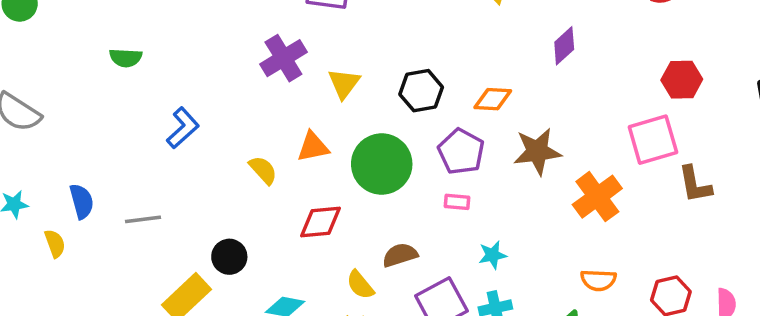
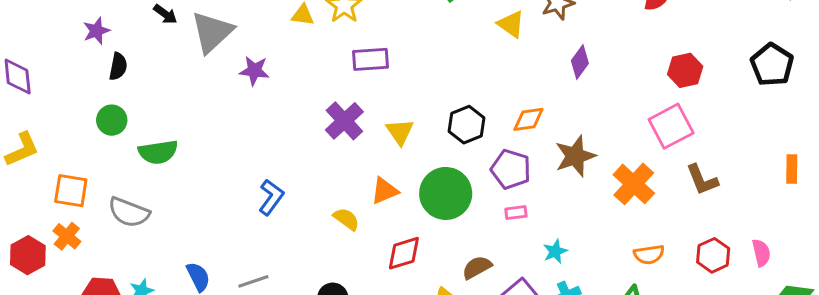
green semicircle: (126, 58) -> (158, 152), moved, size x1.4
brown L-shape: (695, 184) -> (702, 180), moved

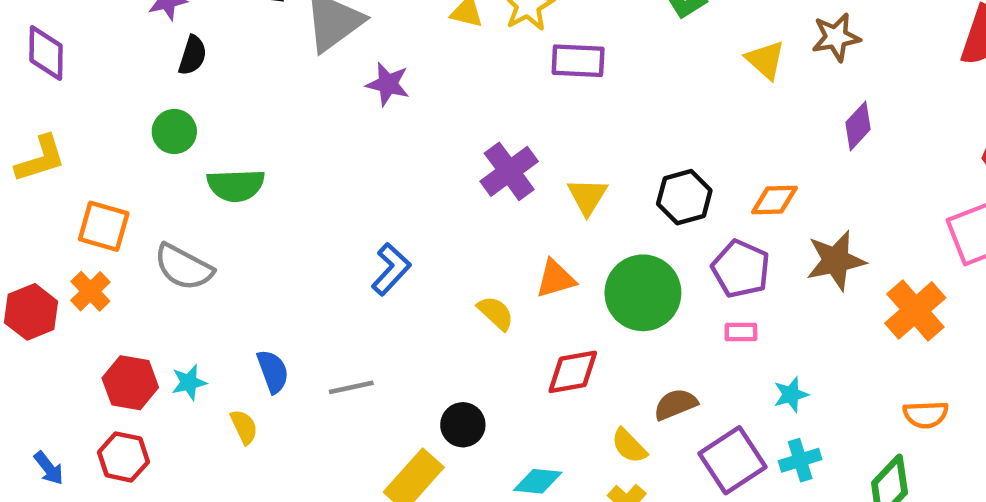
purple rectangle: (370, 59) -> (578, 61), moved

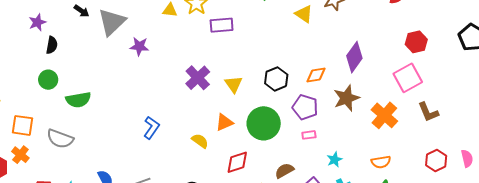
purple diamond: (858, 126) -> (354, 57), moved, size x1.4
orange semicircle: (926, 415) -> (381, 162), moved

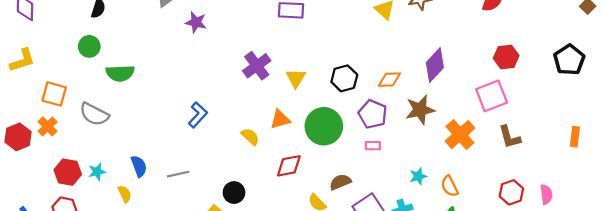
cyan star: (335, 160) -> (418, 176), moved
orange semicircle: (381, 162) -> (450, 186), turned 66

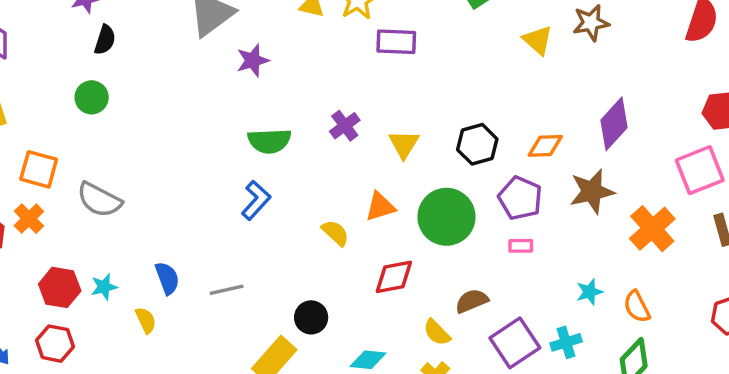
purple star: (196, 22) -> (253, 60), turned -30
purple cross: (257, 66) -> (345, 126), size x0.7
green semicircle: (120, 73) -> (269, 141), moved

